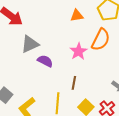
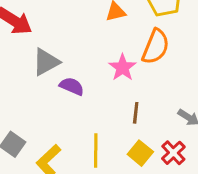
brown line: (74, 83) -> (136, 113), moved

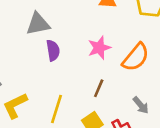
orange semicircle: (156, 47) -> (136, 57), moved
purple semicircle: (72, 86) -> (53, 50), turned 40

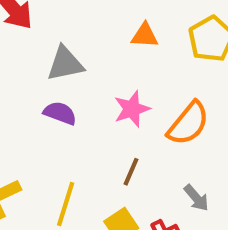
gray triangle: (38, 24) -> (65, 64), moved
purple semicircle: (53, 50) -> (60, 113), turned -60

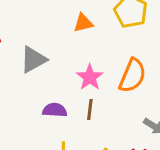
purple semicircle: (60, 113) -> (55, 110), moved
brown line: (131, 172) -> (90, 110), moved

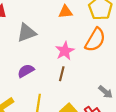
orange semicircle: (132, 76) -> (95, 40), moved
purple semicircle: (55, 110) -> (26, 71), moved, turned -42

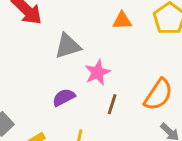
orange semicircle: (95, 40) -> (158, 95), moved
pink star: (65, 51) -> (97, 72), moved

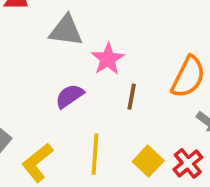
gray triangle: (68, 46) -> (66, 31), turned 32

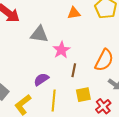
purple semicircle: (69, 96) -> (41, 79), moved
yellow square: (148, 161) -> (83, 95), moved, turned 35

